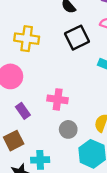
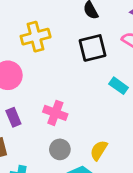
yellow cross: (27, 39) -> (36, 37), turned -35

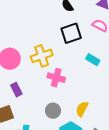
yellow cross: (36, 37) -> (42, 56), moved
pink cross: (55, 113) -> (56, 78), moved

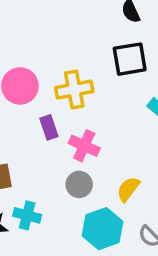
pink cross: (56, 78) -> (84, 146), moved
purple rectangle: (16, 90) -> (49, 127), moved

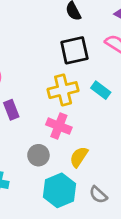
yellow cross: (74, 90) -> (63, 90), moved
pink cross: (84, 146) -> (59, 126), moved

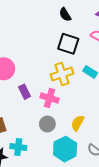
black square: (74, 50) -> (68, 44), turned 35
pink cross: (59, 126) -> (49, 98), moved

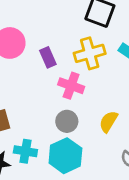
purple rectangle: (24, 92) -> (48, 57), moved
cyan hexagon: (65, 149) -> (65, 156), moved

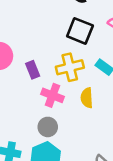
yellow semicircle: (108, 122) -> (87, 98), moved, turned -36

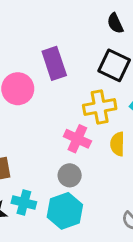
purple rectangle: (33, 70) -> (54, 63), moved, size x1.5

